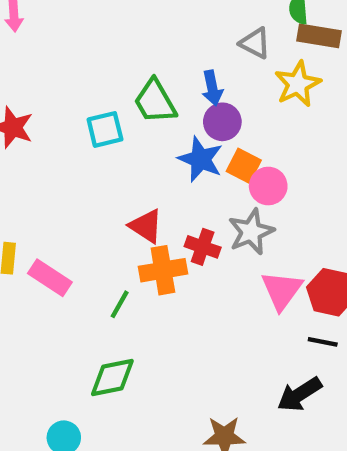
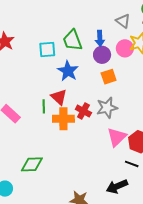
blue star: (201, 159) -> (68, 71), moved
orange square: (244, 166) -> (109, 77), turned 35
pink circle: (268, 186) -> (125, 48), moved
green line: (120, 304) -> (44, 106), moved, turned -40

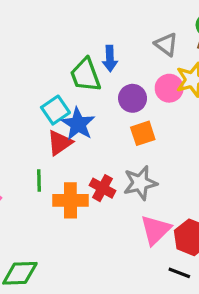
blue arrow: (100, 38) -> (110, 59), moved
cyan square: (47, 49) -> (55, 110), moved, turned -30
red triangle: (59, 97) -> (60, 143), moved, turned 42

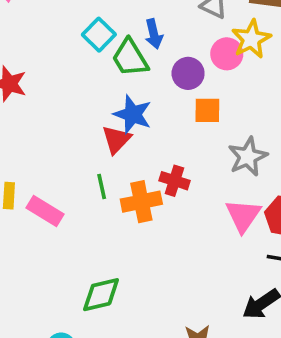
cyan square: (55, 110) -> (99, 35), moved
orange square: (143, 133) -> (207, 110), turned 30
gray star: (140, 183) -> (248, 157), moved

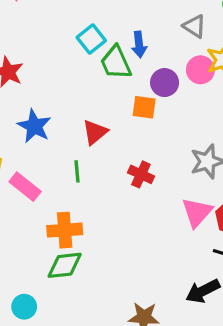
orange square: (207, 110) -> (144, 107), moved
blue star: (133, 114) -> (34, 126), moved
orange cross: (141, 202) -> (65, 230), moved

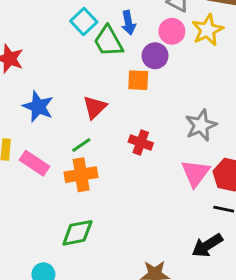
pink circle: (200, 70) -> (172, 31), moved
green line: (77, 171) -> (81, 145), turned 66
orange cross: (65, 230) -> (81, 175), moved

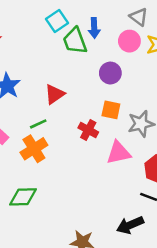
purple circle: (155, 56) -> (110, 73), moved
orange square: (138, 80) -> (111, 110), moved
pink triangle: (195, 173) -> (118, 153), moved, turned 32
orange cross: (81, 175) -> (34, 149), turned -32

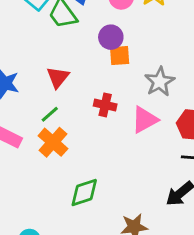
orange square: (111, 110) -> (120, 56), moved
green diamond: (23, 197) -> (84, 192), moved

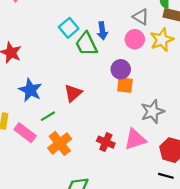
red cross: (105, 105) -> (106, 142), moved
green line: (50, 114) -> (48, 116), moved

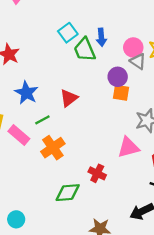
gray triangle: (141, 17) -> (138, 61), moved
red cross: (106, 142) -> (97, 173), moved

